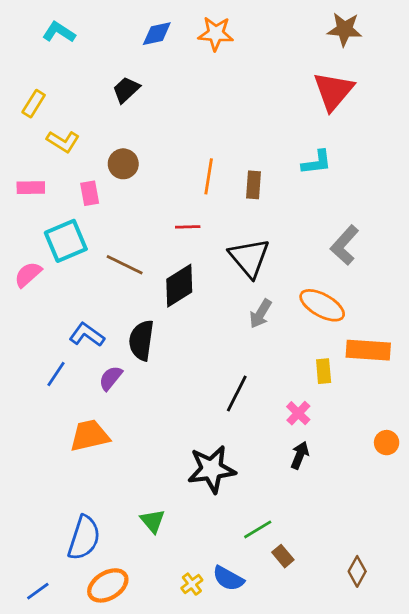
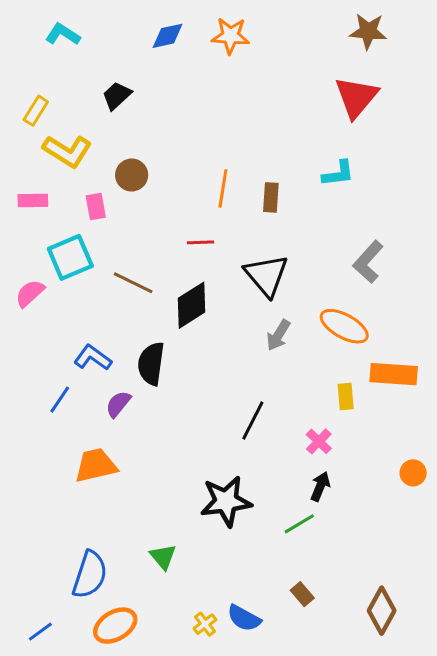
black trapezoid: (126, 90) -> (117, 96), moved
yellow L-shape: (63, 141) -> (67, 151), size x1.4
green line: (258, 529) -> (299, 524), moved
brown diamond: (357, 571) -> (382, 611), size x1.4

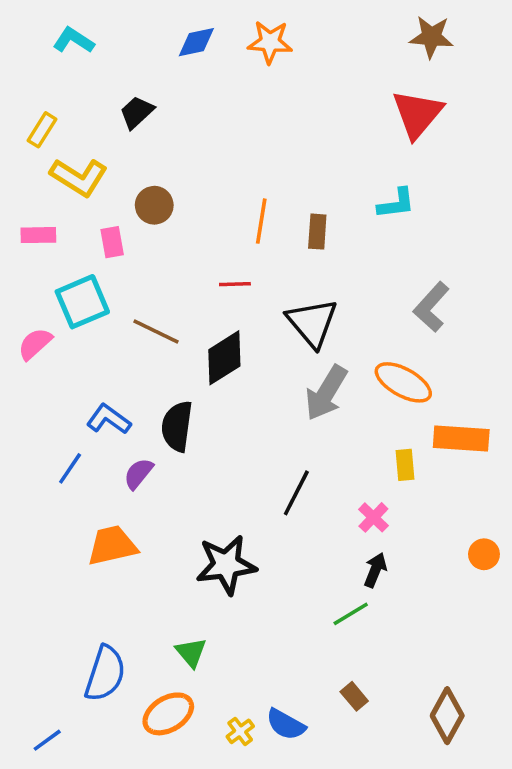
gray arrow: (278, 335) -> (326, 393), size x1.5
black star: (226, 501) -> (226, 565), moved
orange ellipse: (115, 626) -> (168, 714), moved

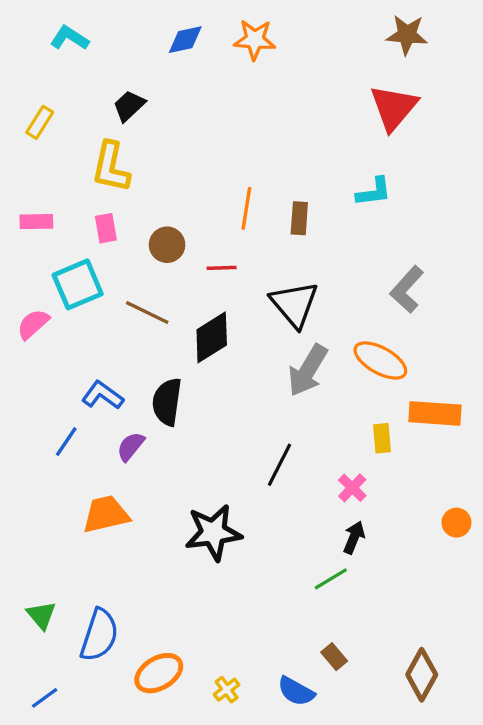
yellow L-shape: (79, 177) -> (111, 167), moved, turned 70
brown circle: (154, 205) -> (167, 245), moved
green triangle: (191, 652) -> (41, 615), moved
blue semicircle: (286, 724) -> (296, 691), moved

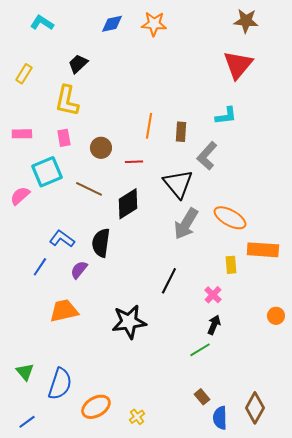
gray L-shape: (407, 289) -> (207, 156), moved
blue semicircle: (296, 691) -> (220, 418), moved, turned 60

